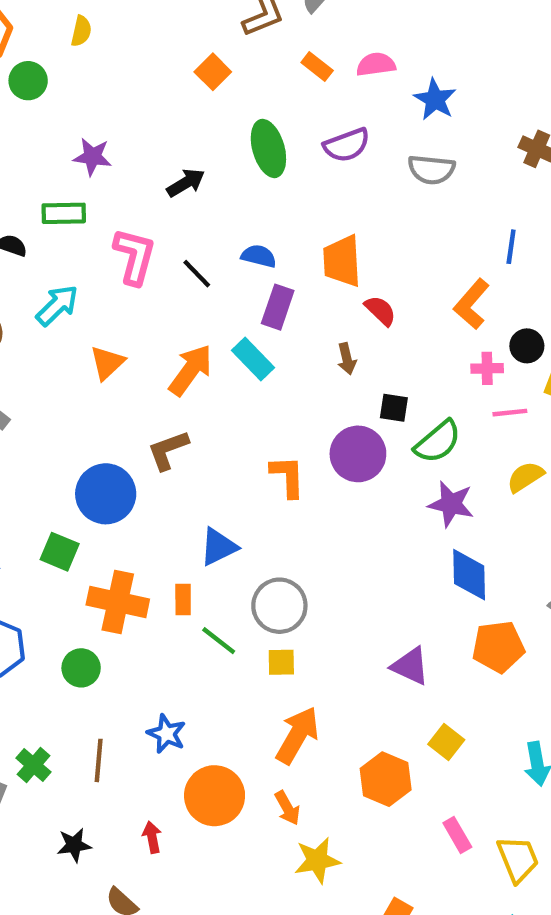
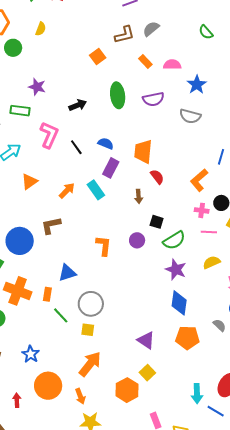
orange arrow: (191, 370) -> (67, 191), size x0.7
purple circle: (358, 454) -> (137, 240), size x0.6
yellow square: (446, 742) -> (147, 373), moved

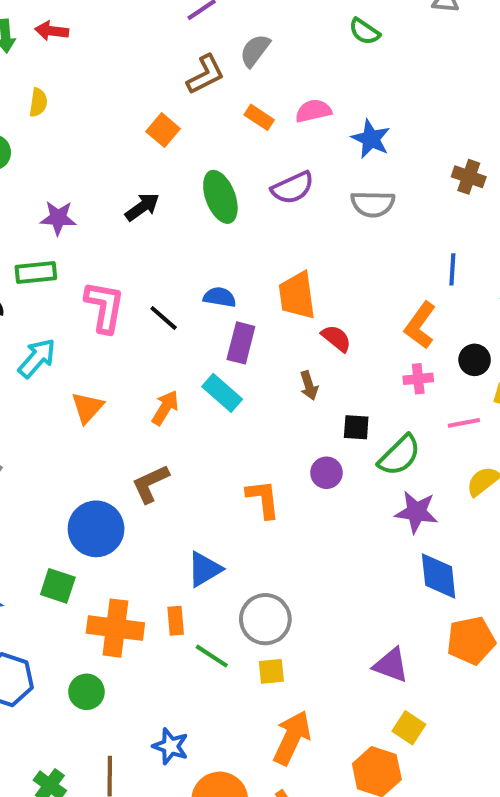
black arrow: (78, 105) -> (142, 207), moved
pink cross: (202, 210) -> (418, 379), moved

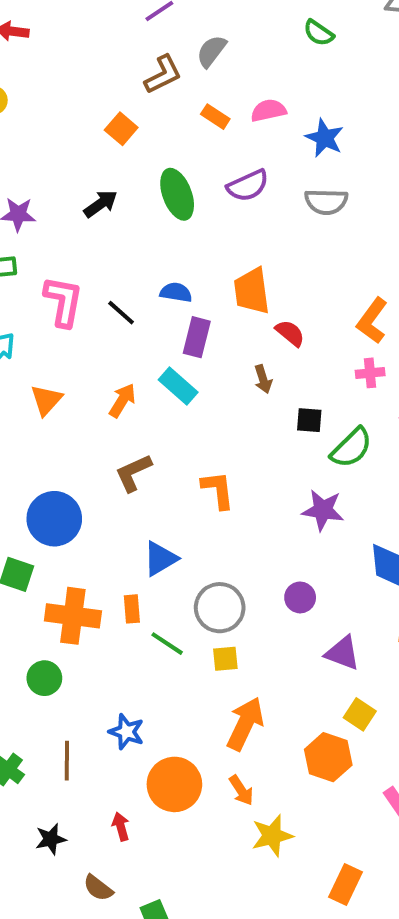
purple circle: (326, 473) -> (300, 597), moved
brown L-shape: (150, 484) -> (133, 473), moved
purple star: (416, 512) -> (323, 510), moved

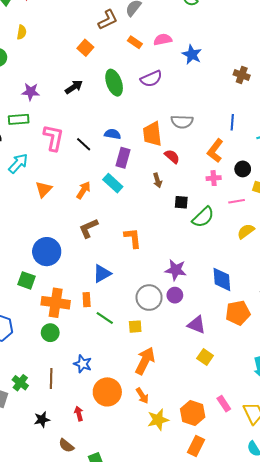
gray semicircle: (326, 202) -> (182, 122), moved
purple star: (323, 510) -> (176, 270), moved
gray circle: (220, 608) -> (149, 298), moved
green circle: (44, 678) -> (50, 333), moved
orange hexagon: (328, 757) -> (193, 413), moved

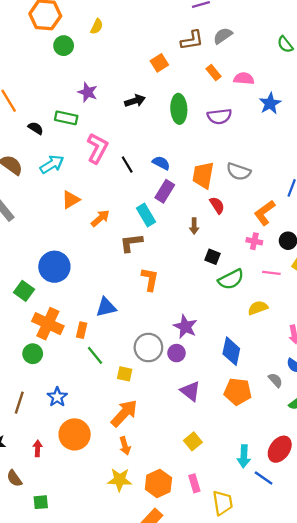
orange arrow: (83, 190) -> (100, 218), moved
brown L-shape: (89, 228) -> (131, 243), moved
yellow semicircle: (246, 231) -> (258, 308), moved
yellow square: (205, 357) -> (193, 441), moved
orange arrow: (142, 396) -> (125, 446), moved

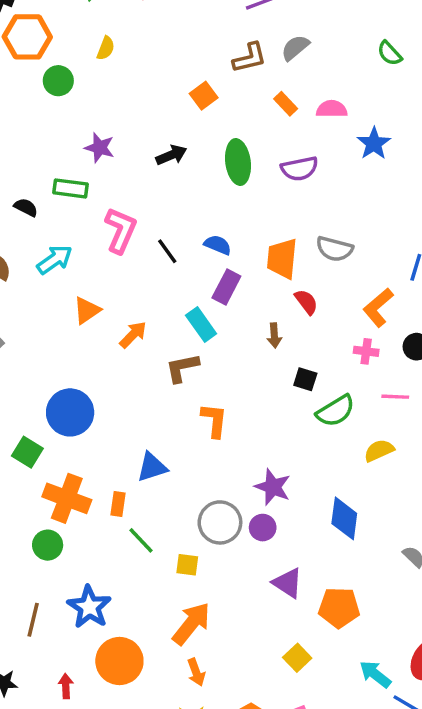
orange pentagon: (238, 392) -> (339, 608), moved
blue star: (57, 397) -> (89, 607), size x1.4
cyan arrow: (244, 456) -> (375, 674), turned 130

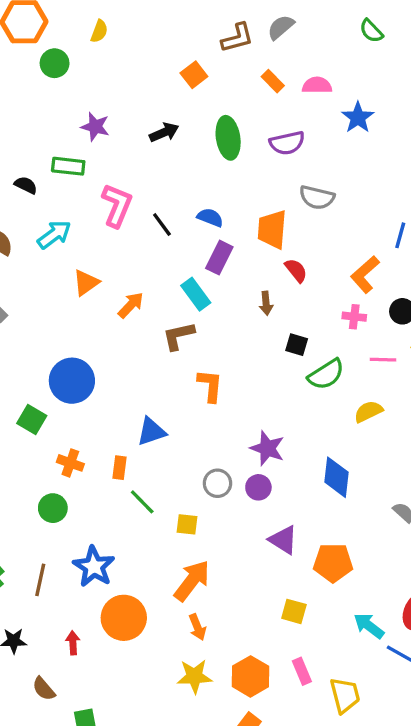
gray semicircle: (335, 249) -> (317, 197), moved
orange cross: (67, 498) -> (70, 463), size x0.6
gray circle: (220, 522) -> (217, 483), size x0.7
yellow square: (297, 658) -> (294, 611), turned -30

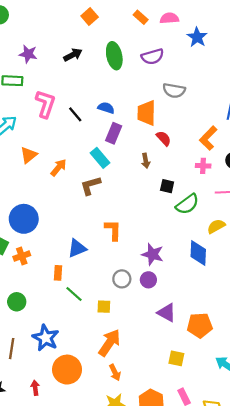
orange L-shape: (210, 386) -> (113, 230), moved
orange cross: (70, 463) -> (22, 256), moved, turned -35
blue diamond: (336, 477) -> (198, 253), moved

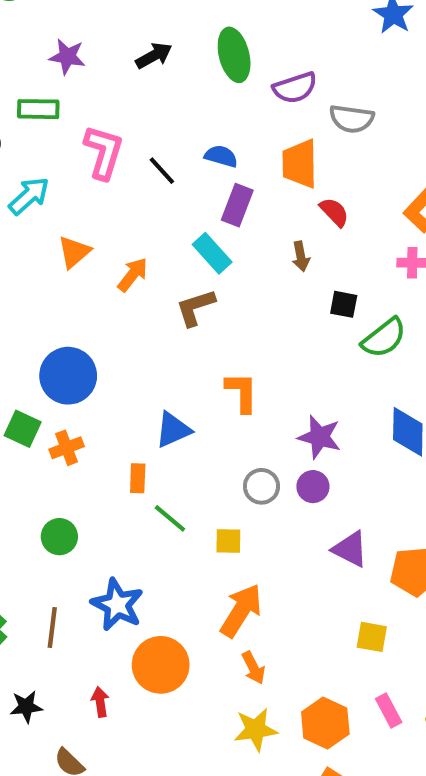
purple semicircle: (153, 57) -> (295, 88), moved

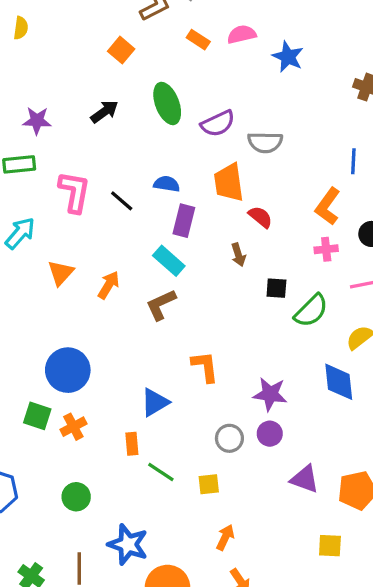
orange arrow: (241, 611) -> (225, 537), size x0.6

